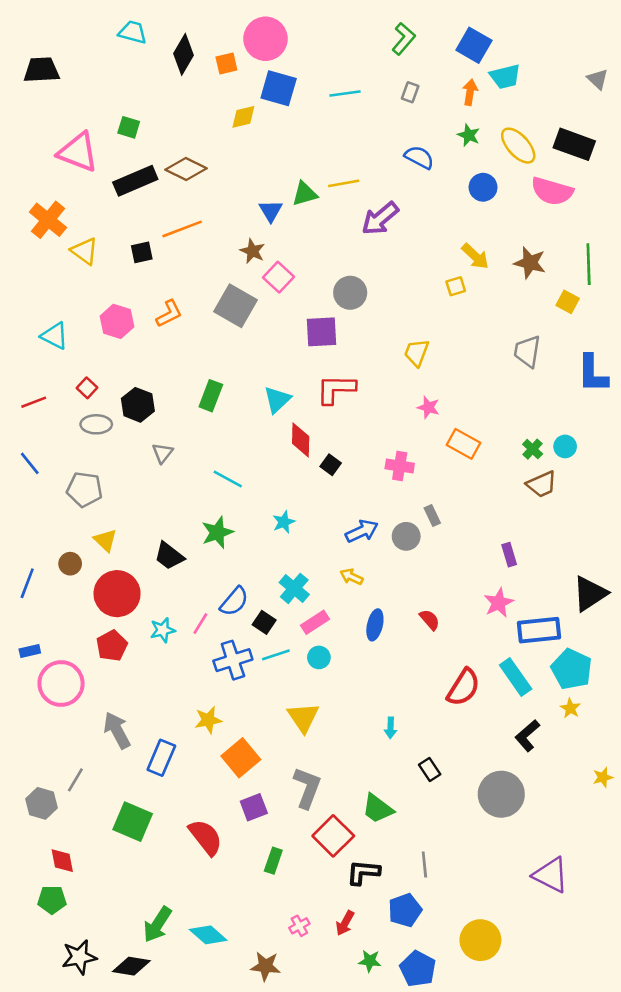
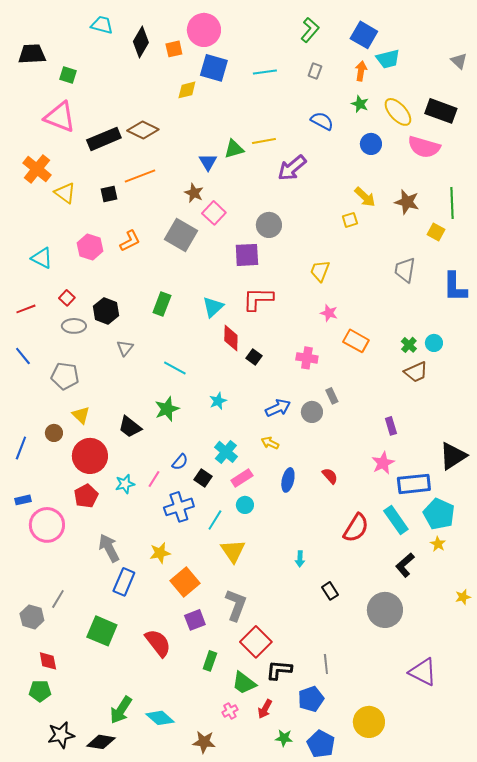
green square: (129, 127) -> (68, 75), moved
blue semicircle: (234, 601) -> (180, 462), size x0.7
cyan line: (276, 655) -> (215, 520), moved, turned -40
gray arrow: (117, 730) -> (109, 548), moved
green trapezoid: (378, 809) -> (244, 683), moved

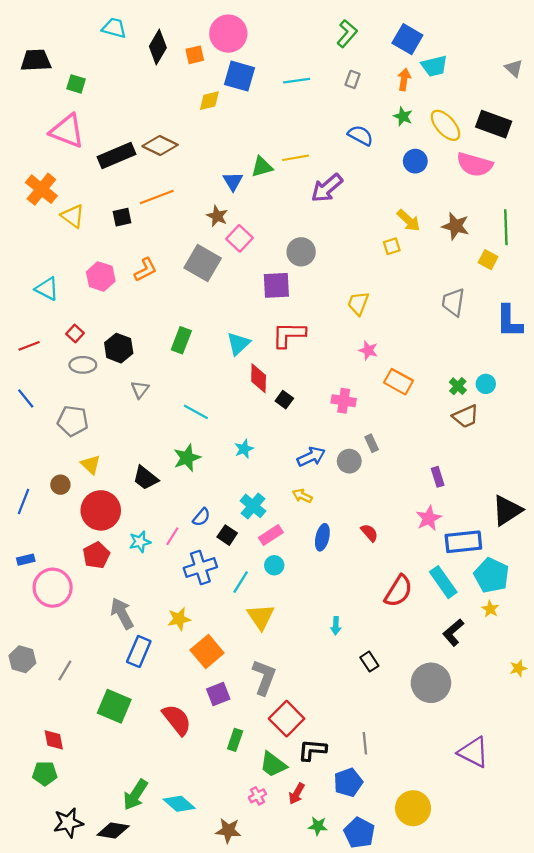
gray hexagon: (32, 617) -> (22, 659), moved

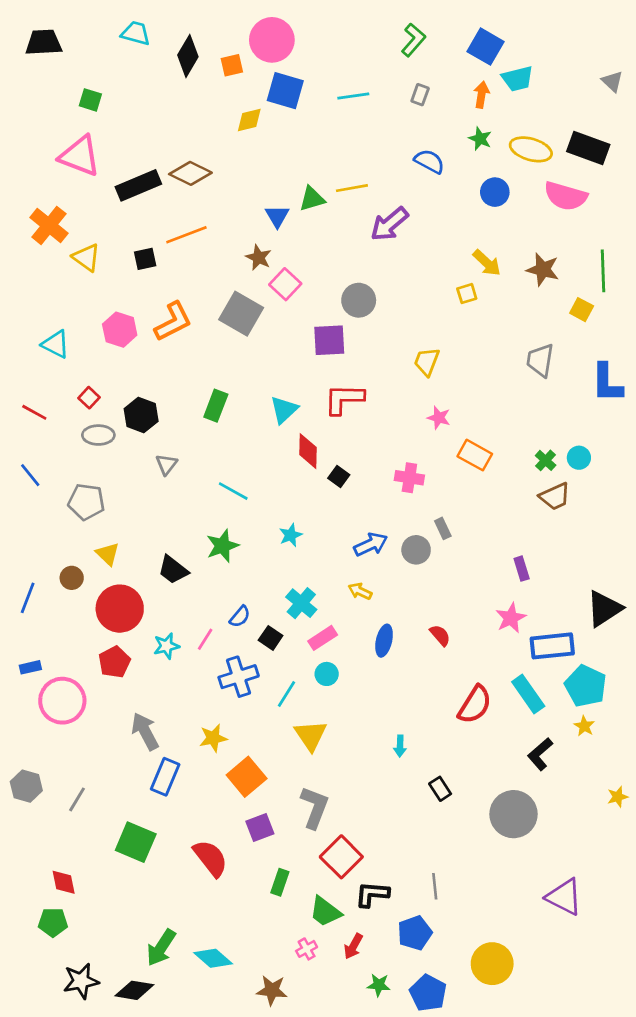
black trapezoid: (36, 60) -> (44, 43), moved
yellow ellipse: (445, 125) -> (531, 149), turned -32
orange L-shape: (146, 270) -> (173, 322), size x1.4
red line: (29, 346) -> (34, 412), turned 50

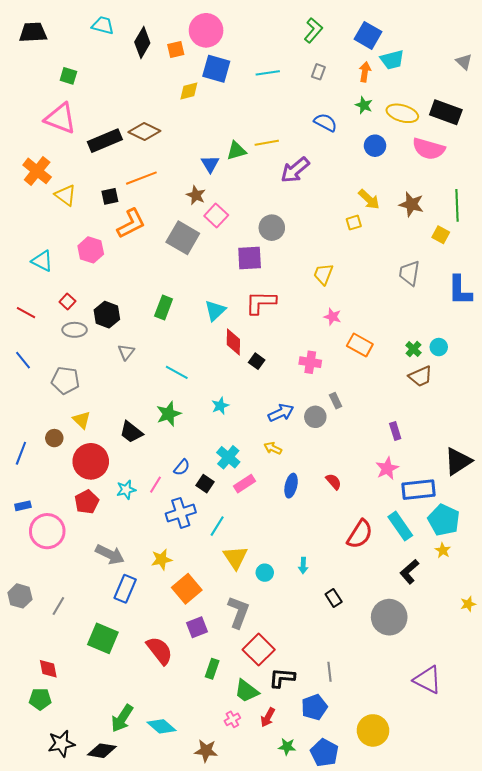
orange L-shape: (173, 322) -> (131, 224), moved
cyan circle: (327, 674) -> (265, 573), moved
gray arrow: (145, 731) -> (110, 554), turned 144

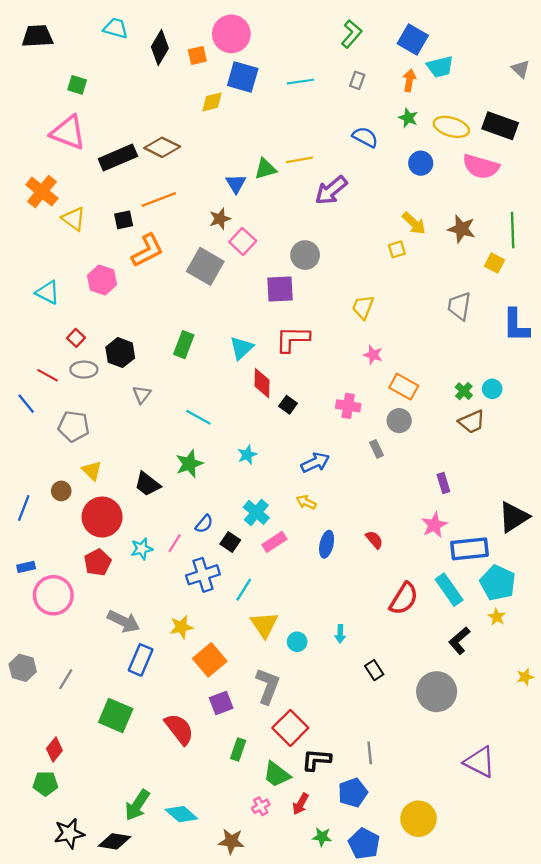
brown star: (196, 195) -> (220, 219), turned 30
red line: (26, 313) -> (48, 375), moved
gray circle: (315, 417) -> (399, 421), moved
red diamond: (48, 669) -> (54, 750), turned 50

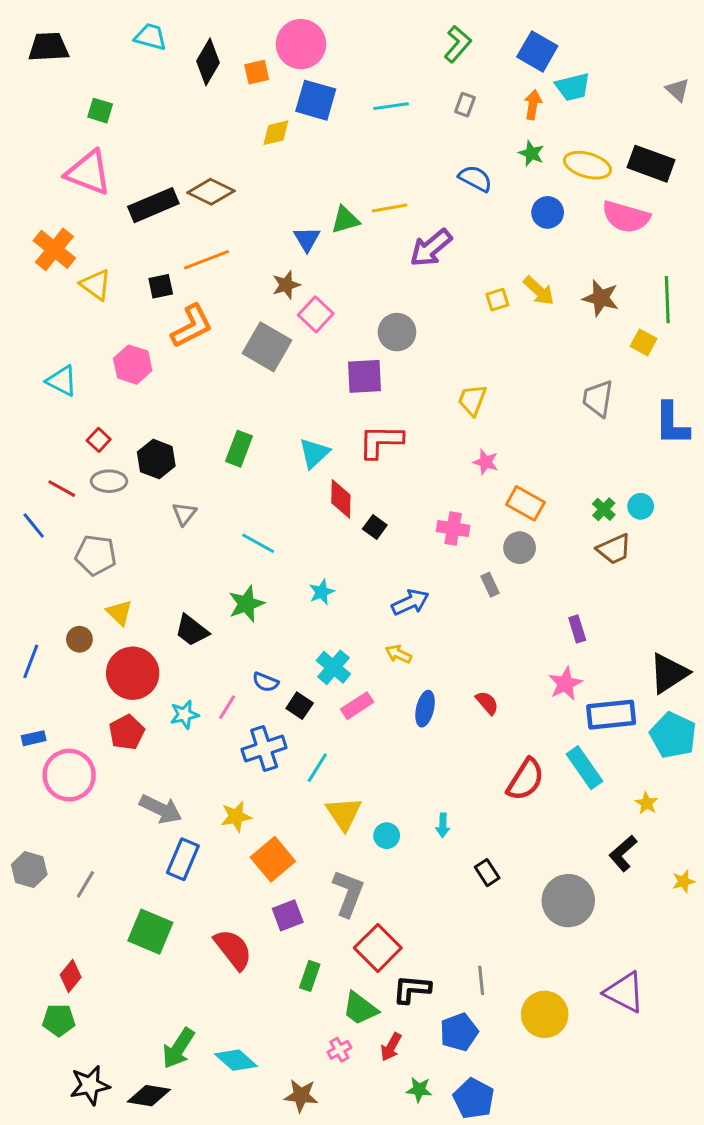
yellow square: (397, 249) -> (497, 300), moved
blue semicircle: (204, 524) -> (266, 682), turned 72
cyan pentagon: (498, 583) -> (673, 735), moved
black L-shape: (459, 641) -> (623, 853), moved
yellow circle: (418, 819) -> (545, 1014), moved

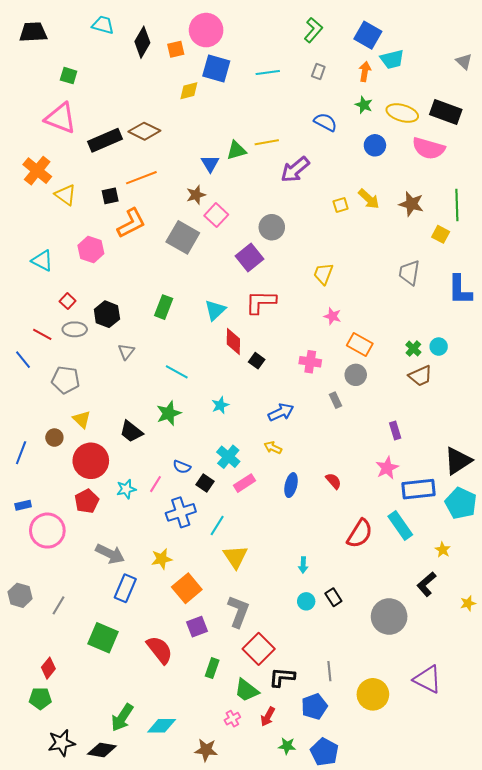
purple square: (364, 376) -> (250, 258), turned -36
cyan circle: (387, 836) -> (306, 601), moved
cyan diamond: (236, 1060) -> (162, 726), turned -40

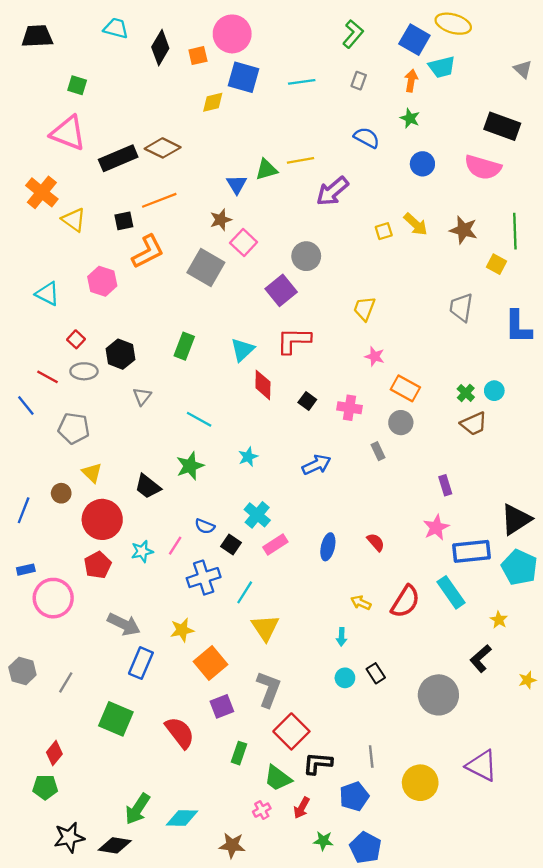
yellow ellipse: (402, 113) -> (453, 24), moved
black square: (257, 361) -> (307, 401), moved
yellow arrow: (273, 448) -> (361, 603), moved

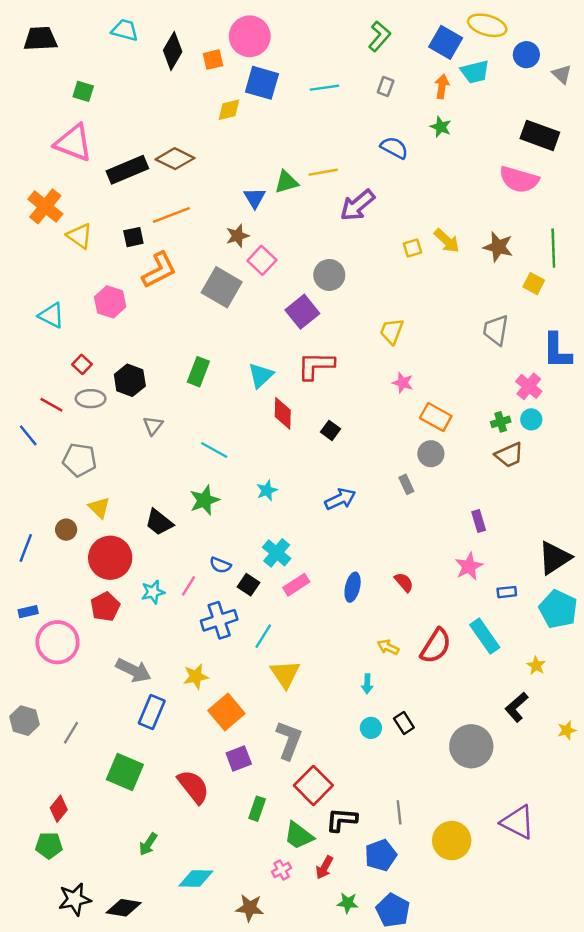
blue circle: (422, 164) -> (526, 55), moved
green cross: (466, 393) -> (501, 422), turned 30
pink cross: (350, 408) -> (529, 386), moved, turned 30
blue rectangle: (471, 551) -> (507, 592), size x0.5
green arrow: (138, 809) -> (148, 844), moved, size x0.7

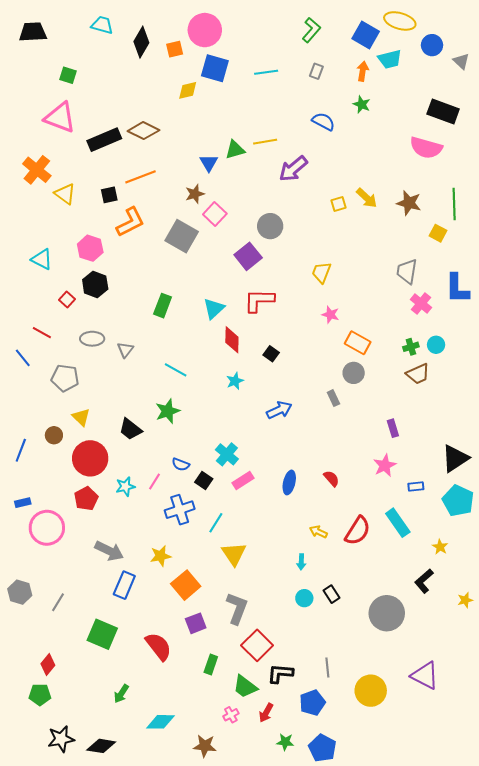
black hexagon: (130, 380) -> (95, 284), moved
pink cross: (529, 386) -> (421, 304), moved
gray ellipse: (91, 399) -> (92, 339), moved
cyan star: (267, 490) -> (235, 381), moved

